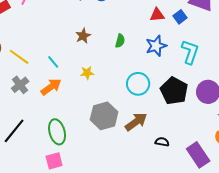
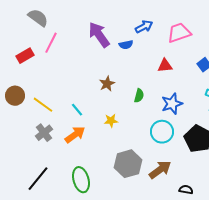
red triangle: (157, 15) -> (165, 66), moved
green semicircle: (120, 41) -> (139, 96), moved
blue star: (156, 46) -> (172, 104), moved

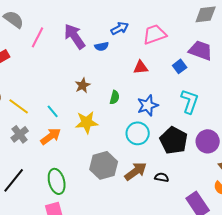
pink line: (51, 43) -> (38, 37), moved
yellow star: (111, 121) -> (87, 122), size x1.6
black semicircle: (186, 190) -> (162, 177), moved

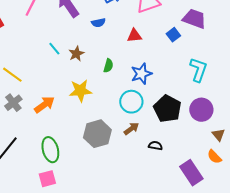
blue semicircle: (102, 46) -> (98, 23), moved
cyan L-shape: (190, 101) -> (198, 70), moved
cyan line: (53, 111) -> (54, 49), moved
brown arrow: (136, 171) -> (131, 129), moved, size x0.7

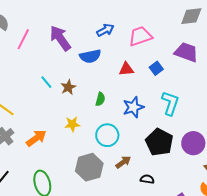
blue semicircle: (98, 23) -> (90, 56), size x1.5
blue square: (173, 35) -> (156, 68), moved
cyan L-shape: (198, 70) -> (170, 103), moved
yellow star: (80, 91) -> (72, 124), size x0.7
cyan circle: (131, 102) -> (107, 135), moved

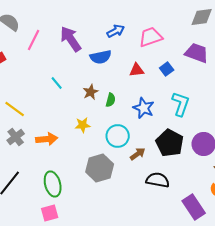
brown star: (68, 87) -> (91, 92), moved
blue star: (133, 107) -> (144, 108), turned -30
orange arrow: (36, 138) -> (47, 139), turned 30
brown arrow: (123, 162) -> (138, 154), moved
black semicircle: (147, 179) -> (158, 180), size x1.6

